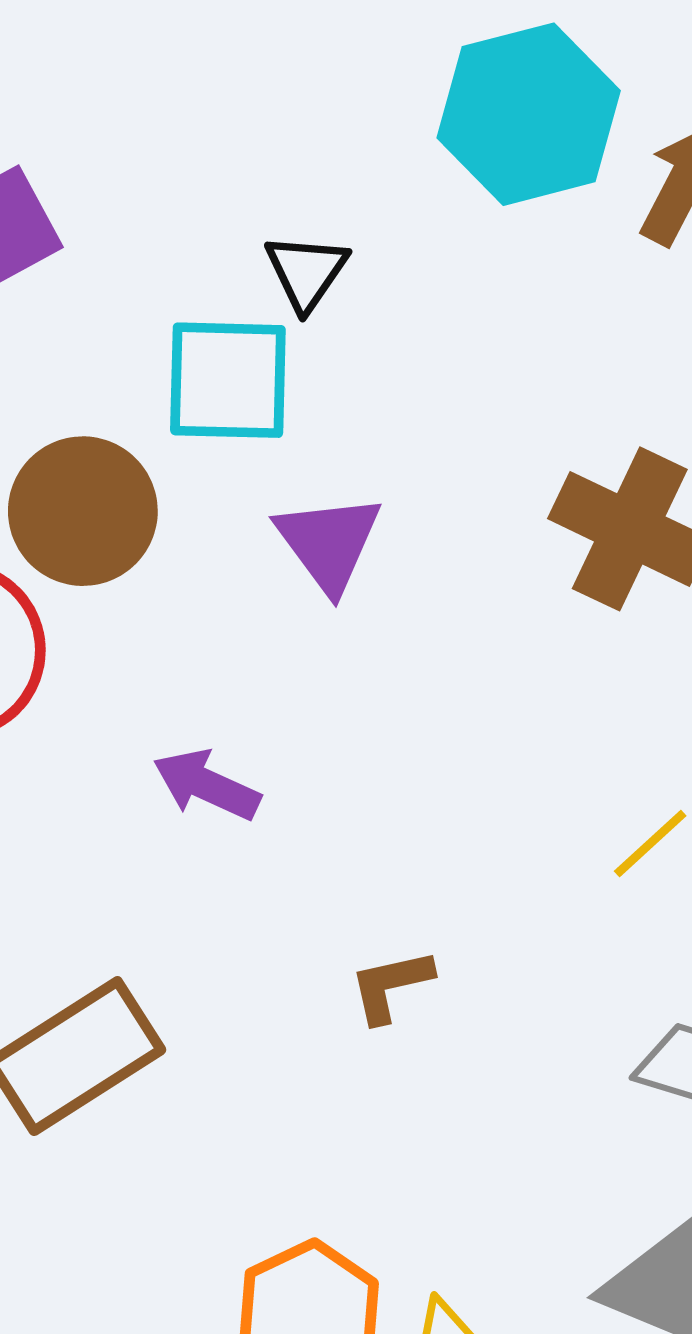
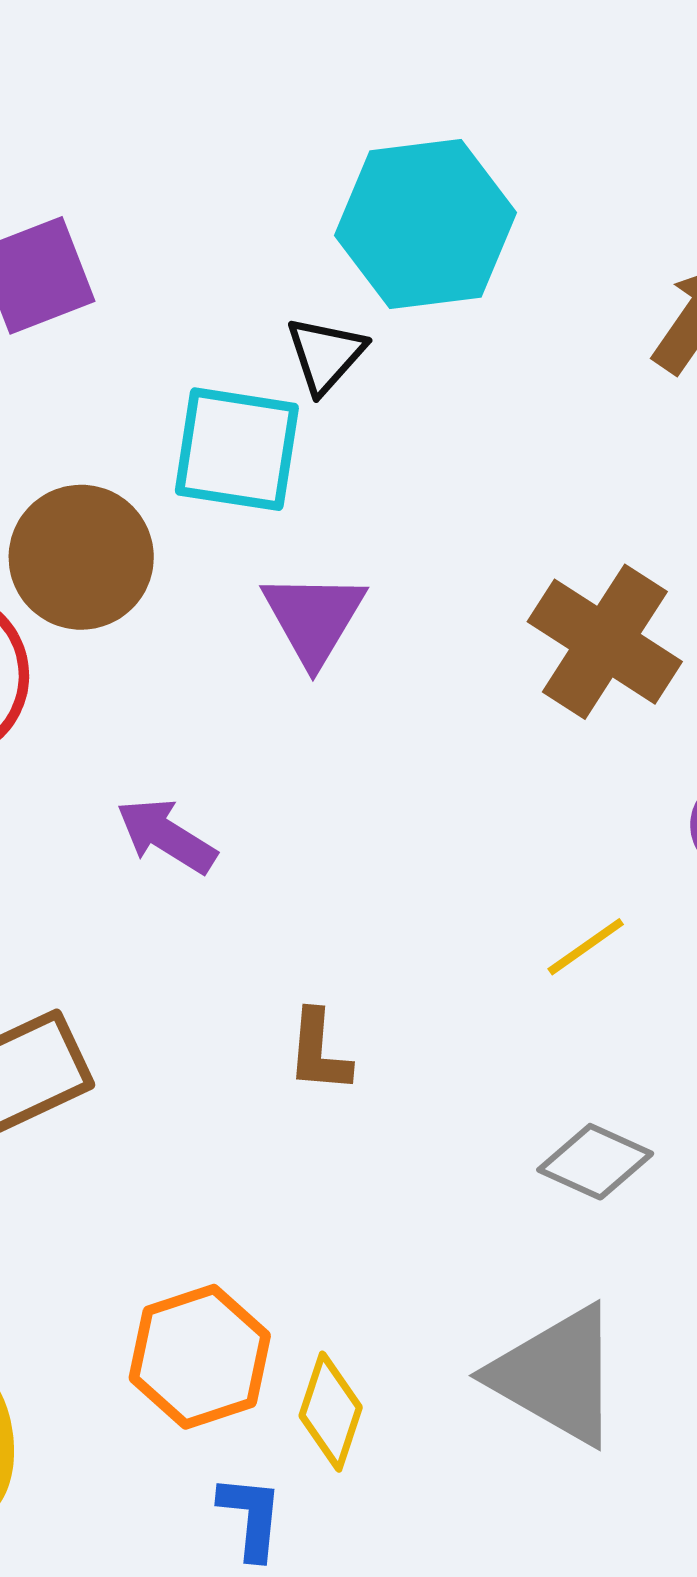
cyan hexagon: (529, 114) -> (426, 224), moved
brown L-shape: (391, 986) -> (319, 1051), turned -80

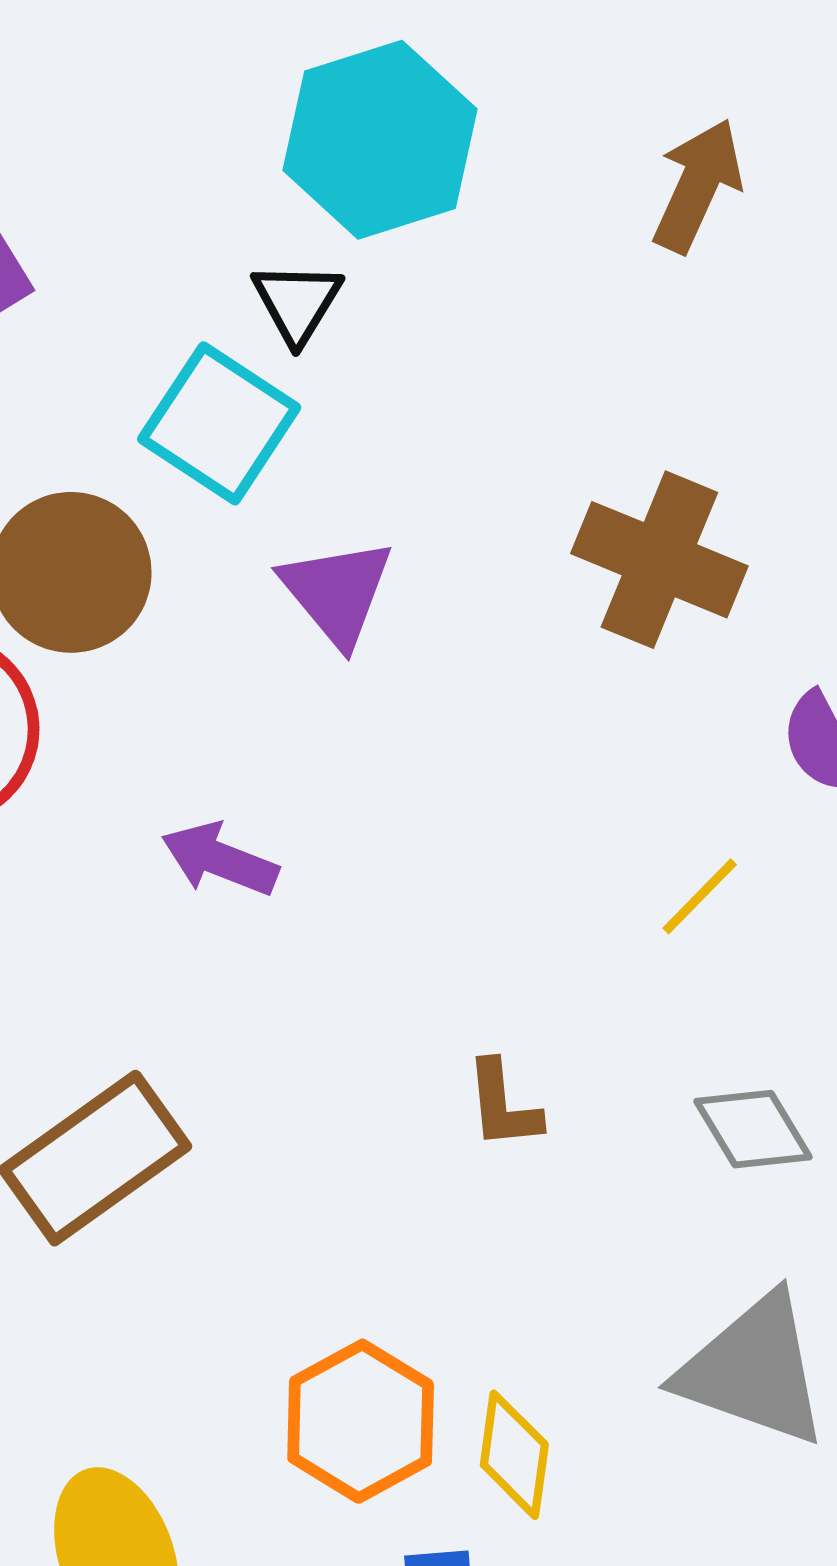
cyan square: (237, 449) -> (219, 423), turned 35
brown L-shape: (319, 1051) -> (503, 1105), moved
gray diamond: (595, 1162) -> (753, 1129), turned 45

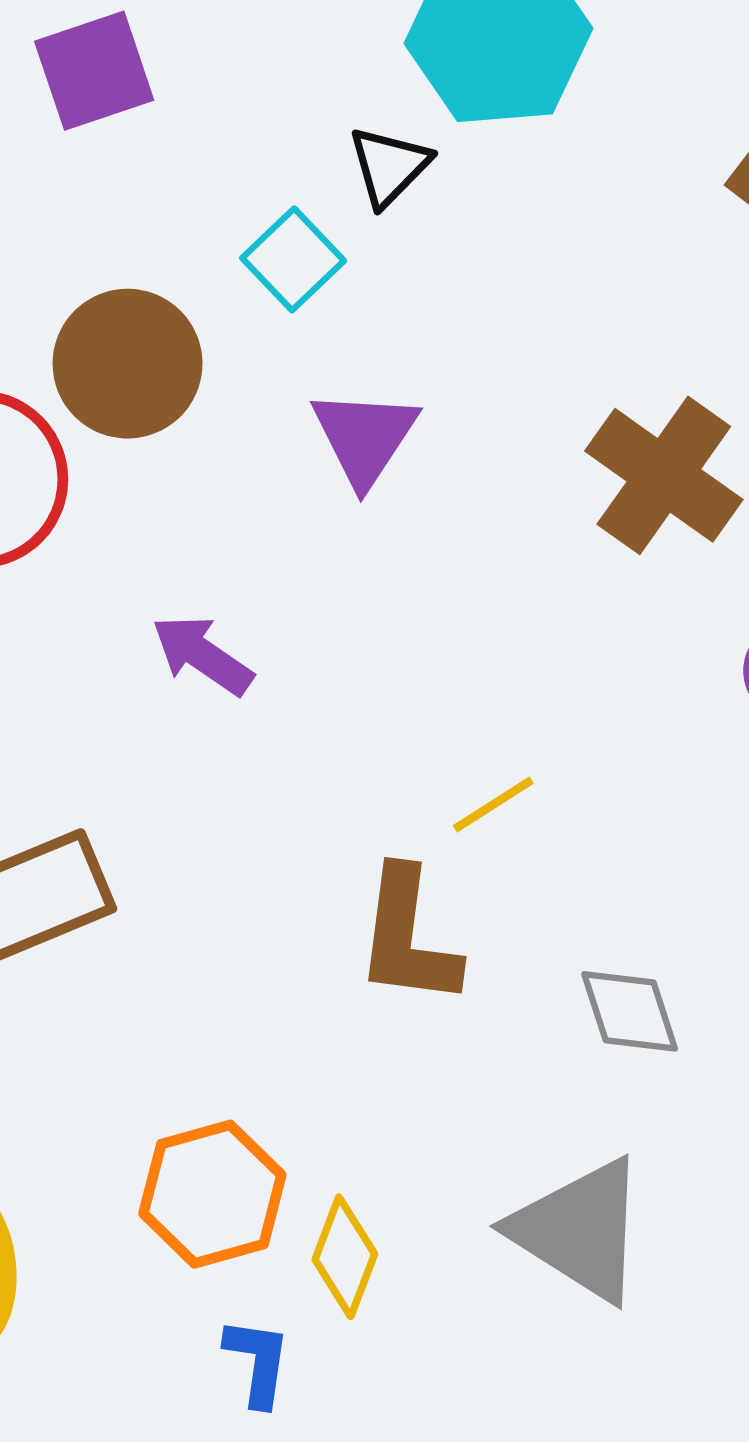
cyan square: (219, 423) -> (293, 259), size x0.7
yellow line: (700, 896) -> (493, 805), moved
brown L-shape: (503, 1105) -> (408, 937), size x1.6

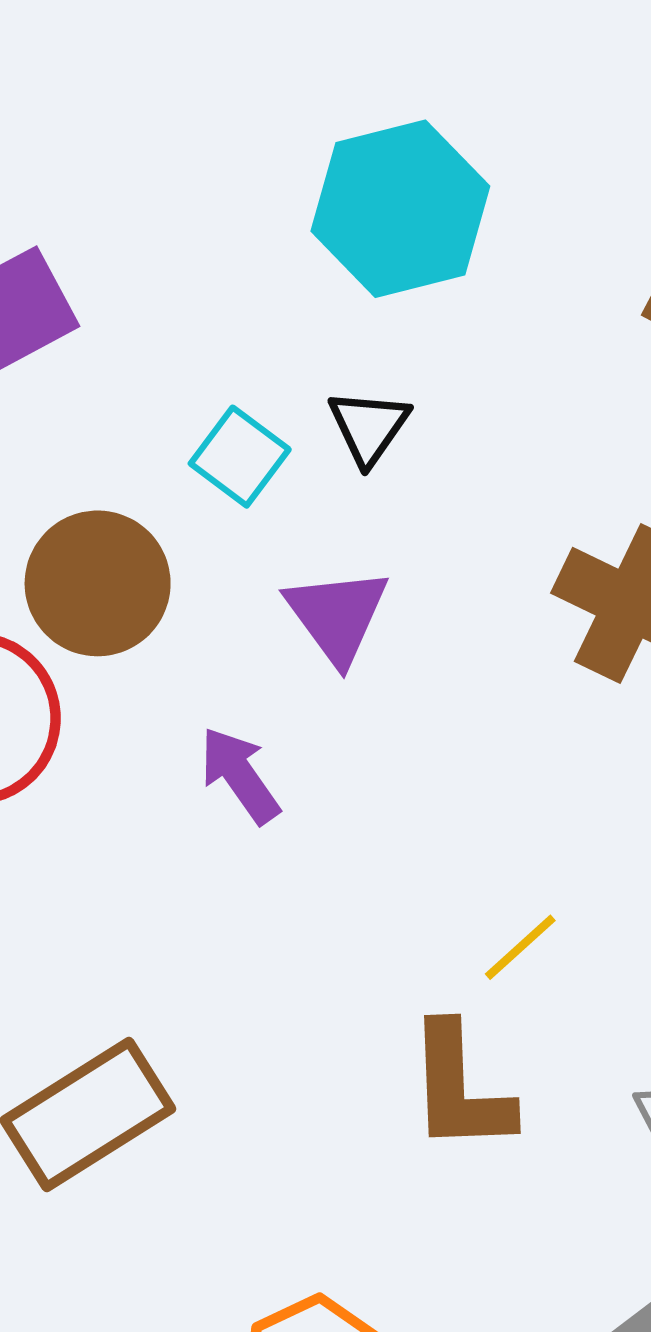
black triangle: (389, 166) -> (369, 427), moved
purple arrow: (202, 655) -> (240, 775), moved, turned 30

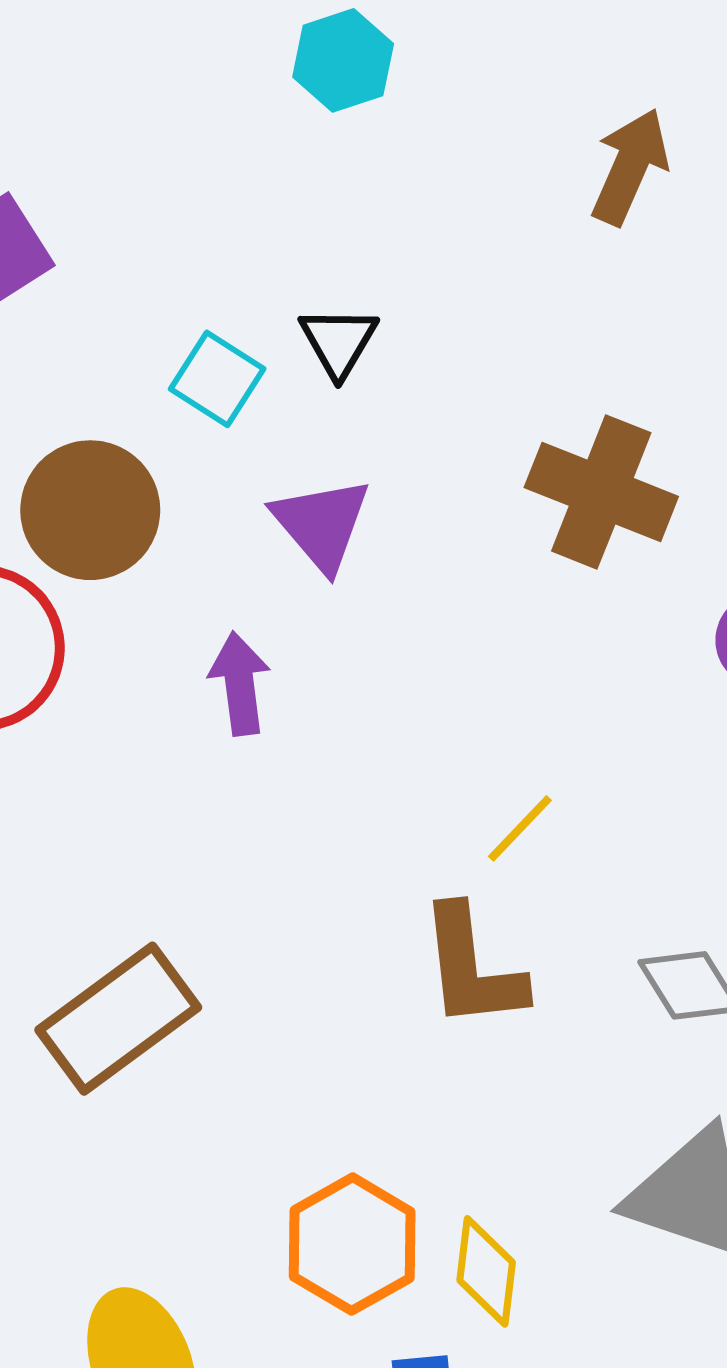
cyan hexagon: (400, 209) -> (343, 60), moved, size x0.6
purple arrow: (240, 775) -> (240, 684), turned 32

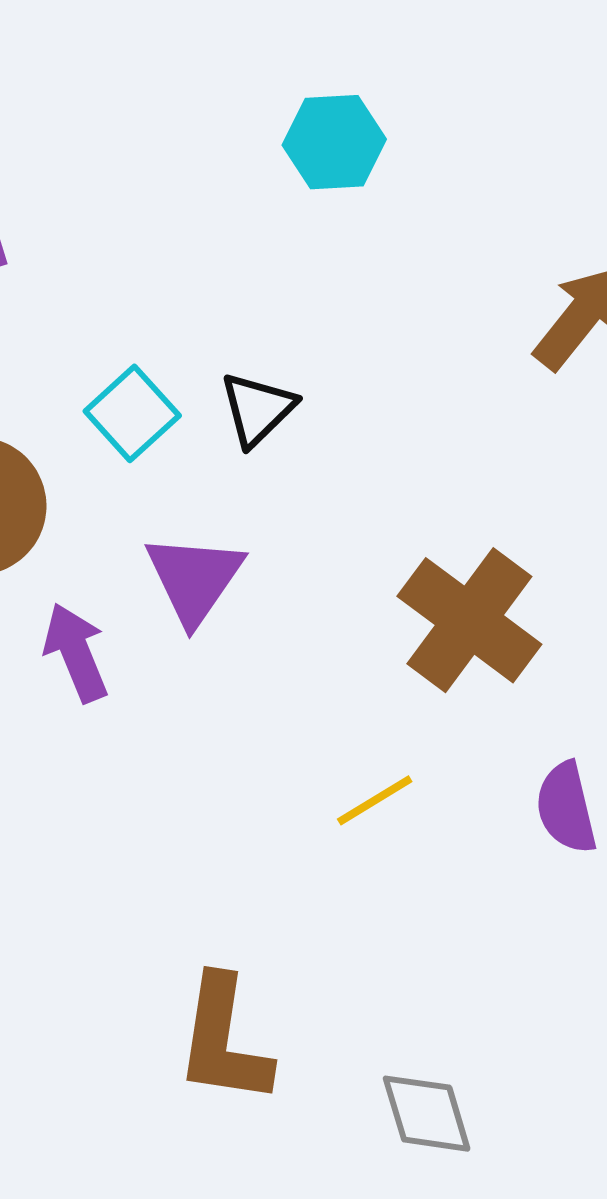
purple arrow: (240, 684) -> (76, 652), moved, turned -30
yellow line: (520, 828) -> (375, 800), moved

